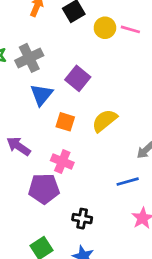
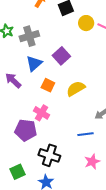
purple arrow: (19, 146) -> (13, 80), moved
black cross: (82, 219) -> (49, 155), size x1.5

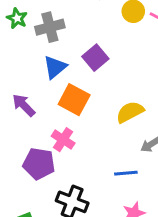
purple arrow: (13, 80) -> (24, 105), moved
orange square: (48, 85) -> (74, 100), size x1.5
yellow semicircle: (76, 89) -> (130, 112), moved

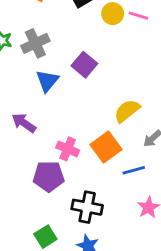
orange square: (74, 100) -> (106, 147), moved, turned 36

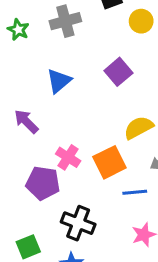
gray cross: (35, 43) -> (65, 21), moved
purple square: (84, 65) -> (118, 72), moved

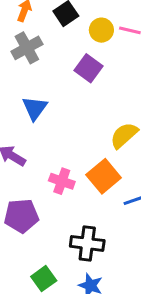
purple square: (118, 72) -> (88, 68), moved
purple pentagon: (43, 183) -> (21, 216), moved

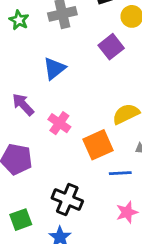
pink cross: (62, 181) -> (59, 123), moved

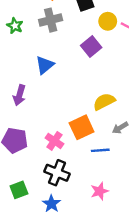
purple arrow: (23, 105) -> (19, 95), turned -120
pink cross: (59, 123) -> (54, 141), moved
pink star: (127, 212) -> (100, 191), moved

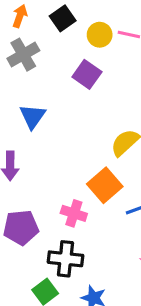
black cross: (57, 173) -> (65, 259), moved

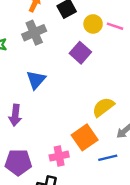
pink cross: (74, 213) -> (59, 156), turned -36

